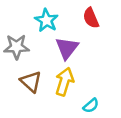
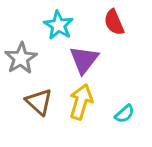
gray star: (16, 47) -> (21, 58), turned -30
cyan semicircle: (91, 106) -> (124, 114), moved

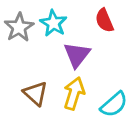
gray star: (21, 58) -> (19, 27), moved
cyan semicircle: (124, 114) -> (114, 104), size x1.5

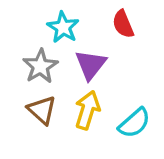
gray star: (19, 27) -> (40, 66), moved

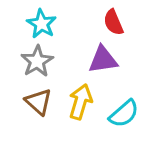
cyan star: (63, 27) -> (42, 24), moved
purple triangle: (91, 65) -> (103, 60), moved, turned 44

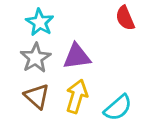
red semicircle: (113, 22) -> (125, 18), moved
purple triangle: (103, 60) -> (77, 56), moved

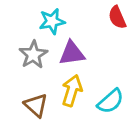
cyan star: (40, 22) -> (52, 21), moved, turned 30
brown triangle: (37, 96) -> (36, 105), moved

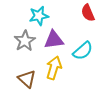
cyan semicircle: (111, 101) -> (83, 51), moved

